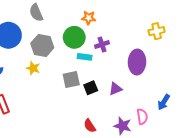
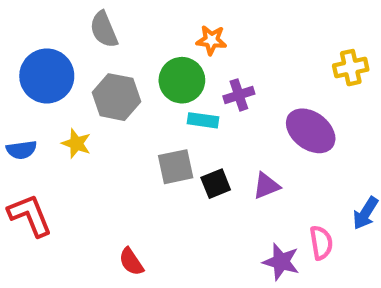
purple ellipse: (137, 62) -> (311, 131), turned -55
yellow star: (33, 68) -> (76, 144), moved
red semicircle: (90, 126) -> (131, 262), moved

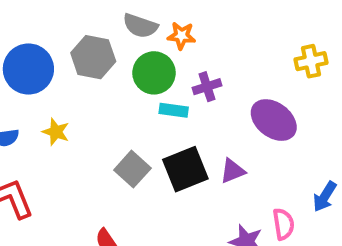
gray semicircle: (104, 30) -> (140, 26), moved, turned -48
gray hexagon: (116, 97) -> (93, 57), moved
gray square: (176, 167) -> (132, 169), moved, turned -36
black square: (216, 184) -> (185, 169), size x1.6

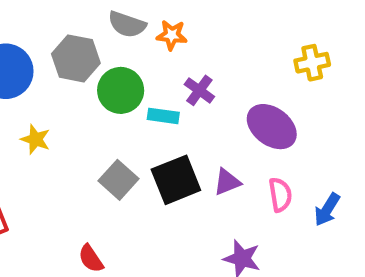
green circle: (154, 73) -> (121, 90), moved
purple cross: (207, 87) -> (199, 90), turned -36
pink semicircle: (284, 224) -> (280, 195), moved

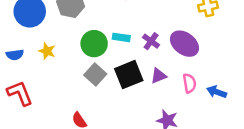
green circle: (121, 90) -> (94, 44), moved
purple cross: (199, 90) -> (151, 41), moved
blue arrow: (327, 210) -> (217, 92), turned 78

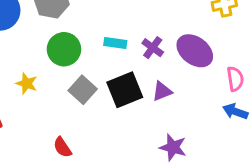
green circle: (94, 44) -> (64, 49), moved
yellow star: (47, 51) -> (27, 83), moved
pink semicircle: (189, 83) -> (235, 79), moved

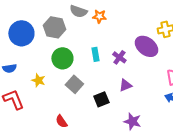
cyan rectangle: (115, 43) -> (95, 54), turned 72
purple ellipse: (195, 51) -> (146, 46), moved
black square: (125, 90) -> (101, 99), moved, size x0.7

